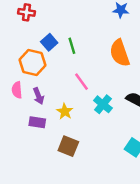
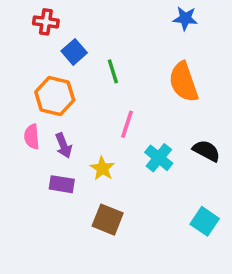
blue square: (49, 42) -> (74, 52), moved
pink line: (81, 82) -> (127, 124), turned 54

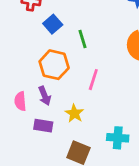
orange hexagon: (55, 96) -> (54, 65), moved
pink semicircle: (32, 137) -> (20, 101), moved
cyan cross: (159, 158) -> (118, 138), moved, turned -35

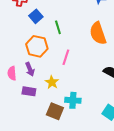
cyan cross: (118, 138) -> (73, 100), moved

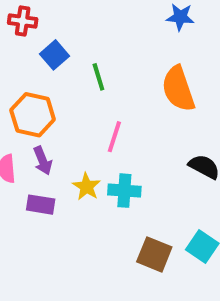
orange hexagon: (37, 46) -> (33, 115), moved
cyan cross: (73, 100) -> (124, 191), moved
brown square: (55, 111) -> (154, 254), moved

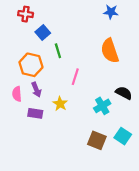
green line: (98, 77) -> (58, 51), moved
cyan cross: (124, 191) -> (102, 106), moved, turned -35

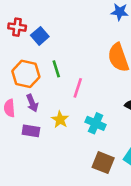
red cross: (26, 14) -> (17, 27), moved
green line: (58, 51) -> (56, 69), moved
cyan cross: (102, 106) -> (96, 123), moved, turned -35

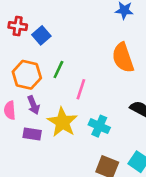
green line: (56, 69) -> (58, 70), turned 42
yellow star: (60, 120) -> (62, 122), size x1.6

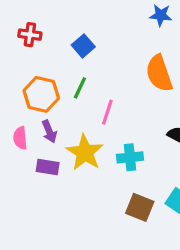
blue square: (41, 35) -> (83, 46), moved
cyan cross: (99, 126) -> (130, 157), turned -30

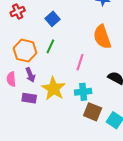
red cross: (30, 35) -> (18, 11), turned -32
pink line: (107, 112) -> (80, 62), moved
brown square: (140, 207) -> (93, 112), moved

